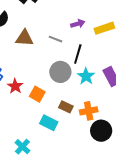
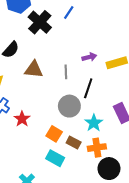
gray line: (56, 39) -> (66, 72), turned 64
cyan star: (86, 76) -> (94, 123), moved
orange square: (37, 94) -> (54, 134), moved

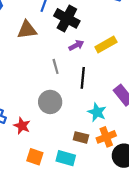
black cross: (40, 22) -> (67, 18), moved
brown triangle: (34, 69) -> (27, 30), moved
gray circle: (69, 106) -> (50, 102), moved
orange square: (54, 134) -> (35, 157), moved

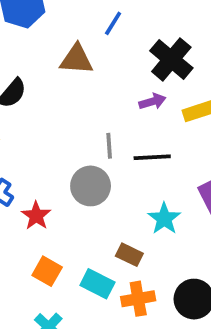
black cross: (67, 18) -> (171, 59), moved
gray line: (56, 66) -> (109, 146), moved
black line: (83, 78) -> (152, 157), turned 70
orange cross: (106, 137) -> (138, 299), moved

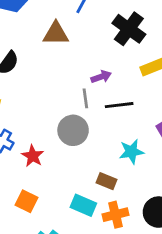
purple arrow: (152, 102) -> (101, 77), moved
cyan star: (164, 219) -> (131, 152), turned 30
orange square: (47, 271) -> (27, 201), moved

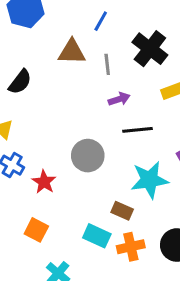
gray line: (85, 98) -> (107, 64), moved
cyan star: (131, 152) -> (149, 180), size x1.4

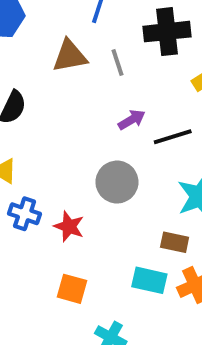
black cross: (150, 49) -> (167, 32), turned -32
purple arrow: (119, 99) -> (132, 120), moved

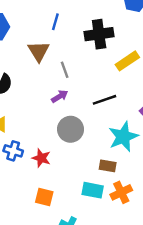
brown triangle: (70, 56) -> (39, 51), turned -50
gray line: (118, 63) -> (65, 70), moved
purple arrow: (132, 120) -> (60, 96), moved

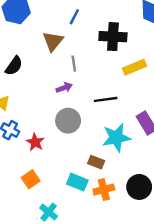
orange square: (44, 197) -> (31, 179), turned 30

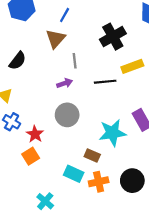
blue line: (74, 17) -> (65, 15), moved
black cross: (113, 37) -> (113, 37), turned -35
black line: (106, 99) -> (105, 82), moved
orange square: (31, 179) -> (31, 156), moved

